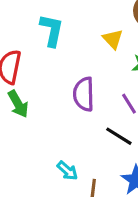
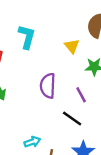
cyan arrow: (67, 171) -> (32, 142), turned -63

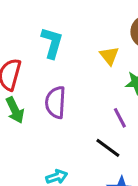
purple semicircle: (48, 86) -> (55, 102), moved

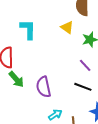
purple semicircle: (55, 102) -> (44, 87), moved

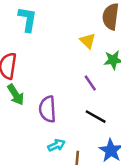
cyan L-shape: (28, 29) -> (28, 19), moved
purple line: (85, 65) -> (90, 83), moved

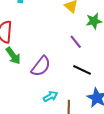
purple semicircle: (47, 109) -> (41, 66), turned -135

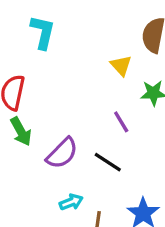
black line: (82, 70) -> (108, 162), moved

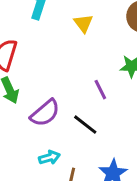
yellow triangle: (121, 65) -> (83, 23), moved

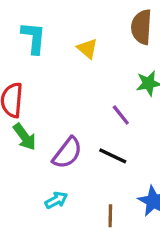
cyan arrow: (49, 157) -> (56, 200), moved

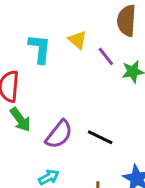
cyan L-shape: (34, 38) -> (40, 49), moved
purple line: (121, 115) -> (106, 56), moved

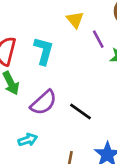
cyan L-shape: (40, 49) -> (44, 51), moved

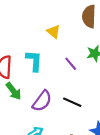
purple line: (98, 39) -> (71, 64), moved

